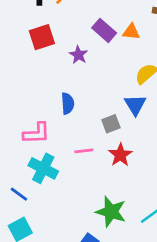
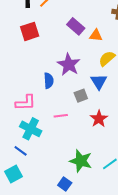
orange triangle: (131, 32) -> (96, 35), moved
purple star: (78, 55) -> (69, 65), moved, size x1.6
red star: (120, 155) -> (99, 119), moved
blue line: (19, 194) -> (21, 151), moved

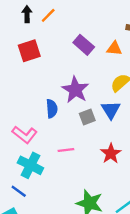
orange triangle: (96, 35) -> (114, 48), moved
gray square: (81, 96) -> (87, 117), moved
pink L-shape: (26, 103) -> (25, 135), turned 40

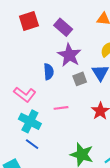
purple rectangle: (84, 45) -> (63, 27), moved
blue line: (19, 191) -> (32, 144), moved

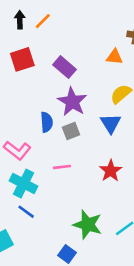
gray square: (80, 79) -> (71, 131), moved

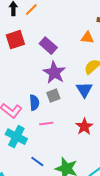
blue semicircle: (47, 122) -> (34, 103), moved
blue line: (26, 212) -> (37, 162), moved

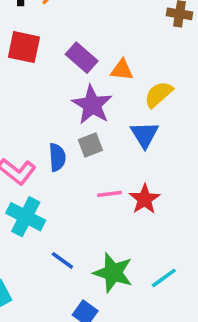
orange triangle: (87, 38) -> (122, 70), moved
red square: (15, 40) -> (24, 47), turned 30
pink line: (46, 124) -> (110, 194), moved

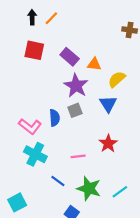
pink line: (110, 194) -> (78, 156), moved

